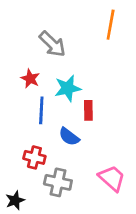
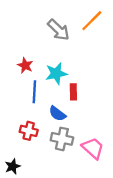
orange line: (111, 25) -> (92, 21), turned 35
gray arrow: (52, 44) -> (58, 30), moved
gray cross: (58, 182) -> (62, 139), moved

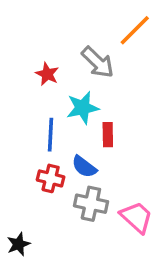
gray arrow: (58, 30) -> (98, 62), moved
red star: (25, 65) -> (47, 74), moved
red cross: (29, 131) -> (51, 178), moved

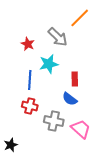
red rectangle: (108, 135) -> (75, 79), moved
blue semicircle: (84, 167) -> (70, 99), moved

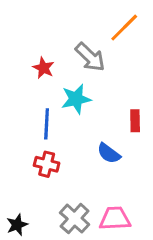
red rectangle: (75, 79) -> (135, 121), moved
gray cross: (54, 121) -> (75, 219), moved, turned 30
pink trapezoid: (81, 129) -> (115, 219), moved, turned -45

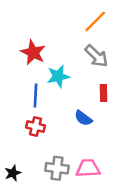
gray arrow: (90, 57) -> (96, 56), moved
red star: (43, 68) -> (33, 52), size x1.5
gray cross: (75, 219) -> (57, 168), turned -35

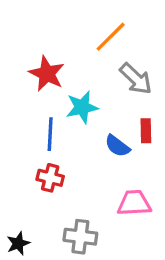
orange line: (95, 21) -> (111, 37), moved
blue semicircle: (83, 118) -> (117, 146), moved
pink trapezoid: (88, 168) -> (134, 203), moved

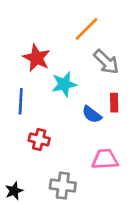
blue line: (50, 134) -> (21, 101), moved

